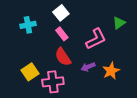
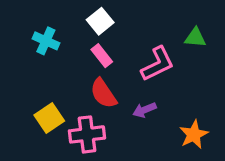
green triangle: (119, 23) -> (195, 38), turned 40
cyan cross: (28, 25) -> (46, 41), turned 35
orange star: (111, 71) -> (194, 134), moved

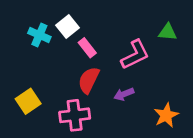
white square: (100, 21) -> (68, 27), moved
red semicircle: (103, 93) -> (89, 80), turned 60
yellow square: (49, 118) -> (28, 101), moved

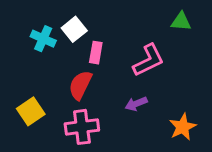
green triangle: (168, 32) -> (181, 22), moved
pink rectangle: (87, 48) -> (96, 53), turned 48
red semicircle: (89, 80) -> (80, 85), moved

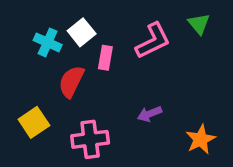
green triangle: (181, 22) -> (199, 24), turned 45
pink L-shape: (149, 60) -> (153, 41), moved
red semicircle: (80, 85) -> (71, 82), moved

